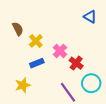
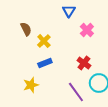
blue triangle: (90, 17) -> (69, 11), moved, turned 32
pink cross: (60, 51) -> (87, 30), moved

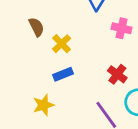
pink cross: (87, 30) -> (122, 28), turned -32

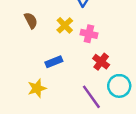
pink cross: (122, 28) -> (89, 34), moved
yellow cross: (62, 44) -> (65, 25), moved

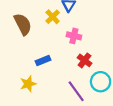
brown semicircle: (31, 21) -> (23, 24), size x1.5
yellow cross: (65, 25) -> (53, 17), moved

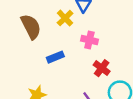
blue rectangle: (43, 60) -> (55, 57), moved

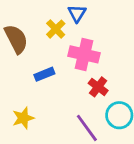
pink cross: (89, 40) -> (84, 54), size x1.5

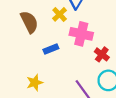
red cross: (98, 87) -> (102, 54), moved

